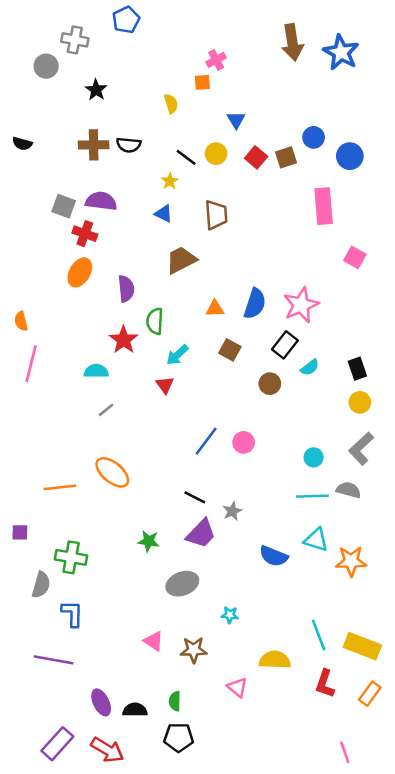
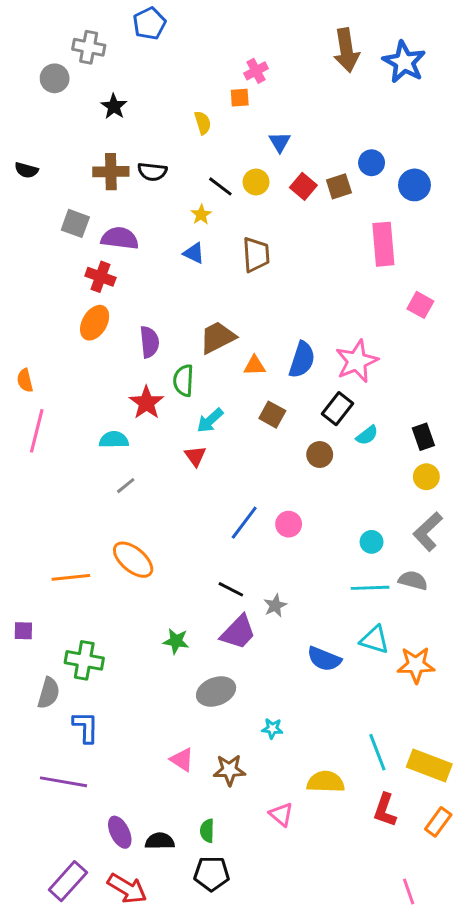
gray square: (64, 206) -> (75, 223), moved
brown trapezoid: (181, 260) -> (218, 338), moved

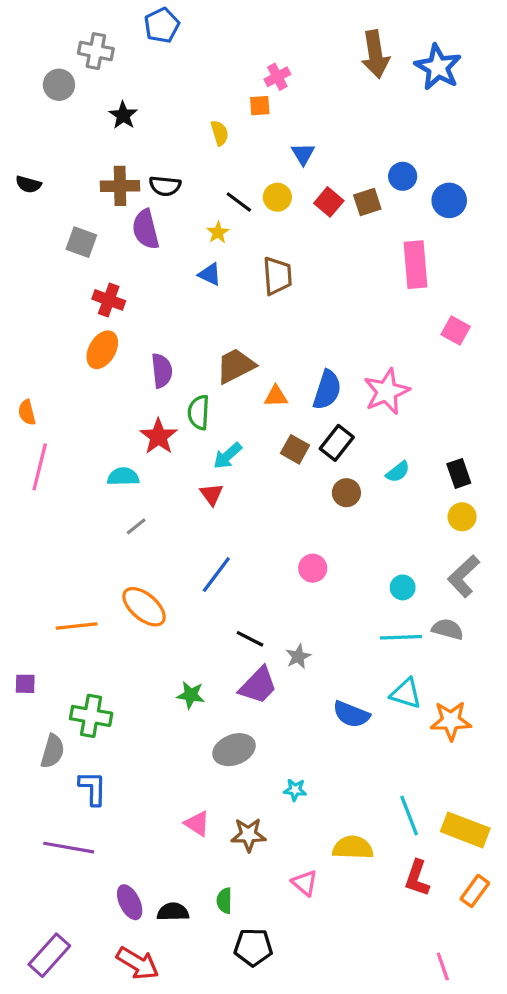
purple semicircle: (120, 238) -> (146, 229), moved, turned -111
black rectangle: (337, 409) -> (337, 443), moved
blue line: (244, 523) -> (216, 575), moved
black pentagon: (212, 874) -> (253, 947), moved
purple rectangle: (68, 881) -> (49, 955), moved

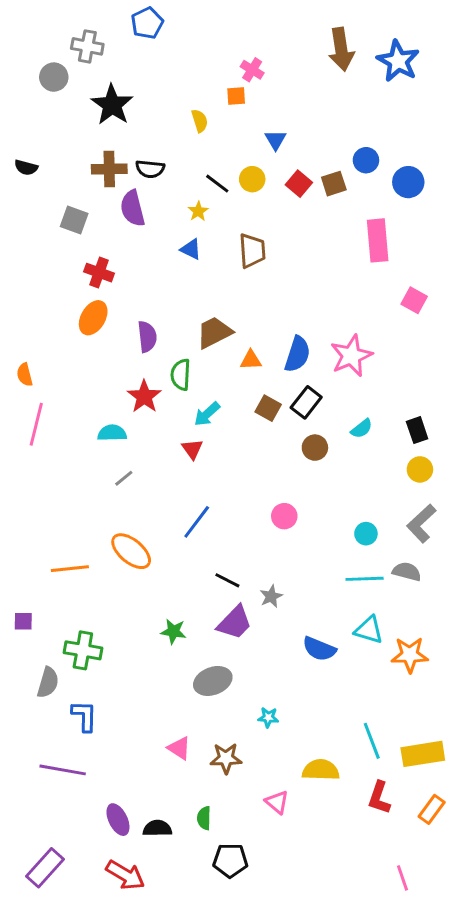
pink cross: (277, 77) -> (252, 70), turned -30
black star: (123, 115) -> (112, 105), size x1.6
yellow rectangle: (465, 830) -> (423, 754), turned -30

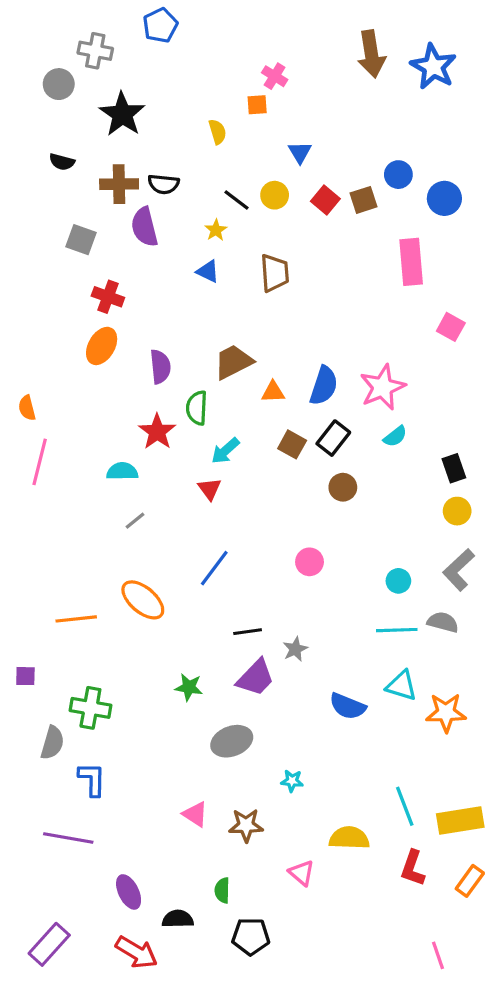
black semicircle: (26, 167) -> (62, 162), moved
cyan semicircle: (362, 429) -> (395, 436), moved
black line: (227, 580) -> (248, 632), turned -35
black semicircle: (157, 828) -> (178, 919), moved

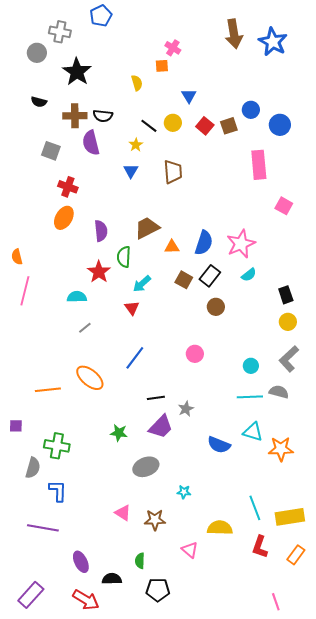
blue triangle: (208, 271) -> (131, 171), turned 35

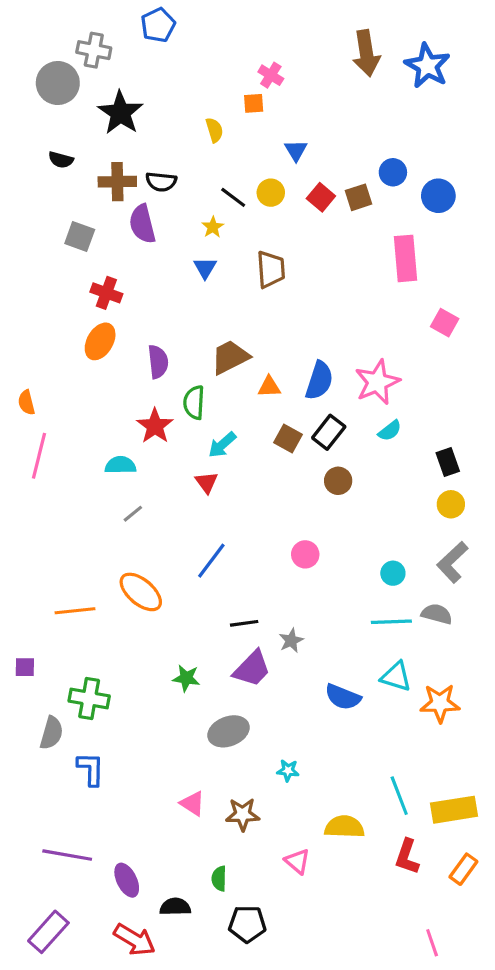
gray circle: (37, 53) -> (58, 83), size x1.4
purple line: (43, 528) -> (67, 855), moved

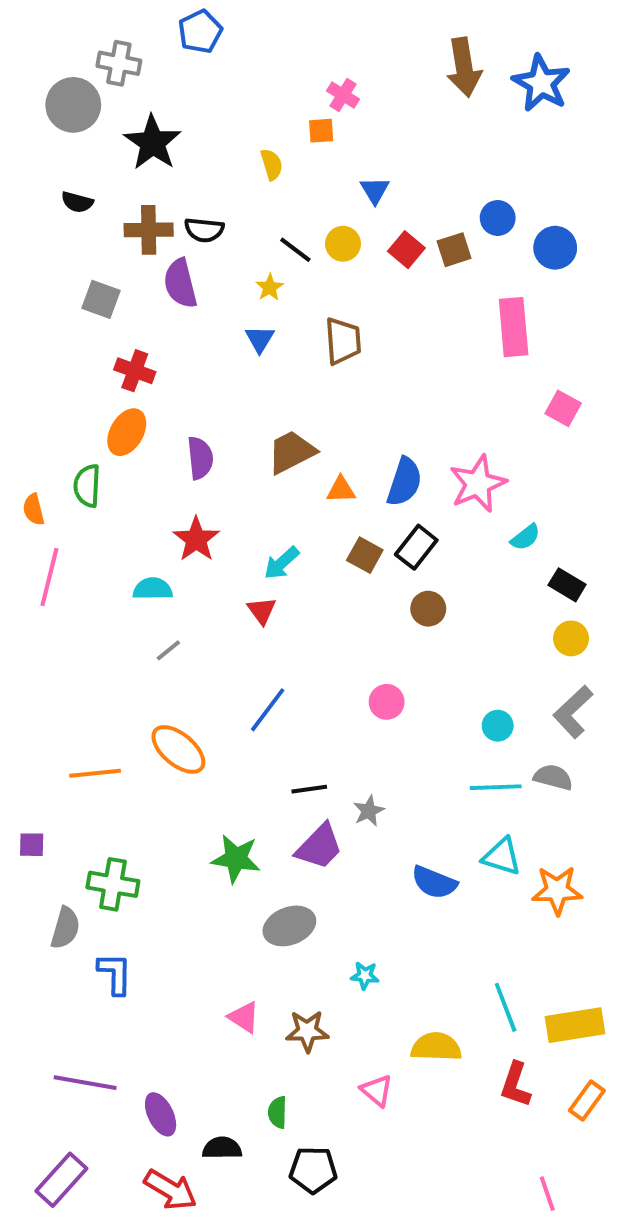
green semicircle: (194, 402) -> (87, 486), moved
cyan semicircle: (390, 431) -> (525, 537), moved
black rectangle: (448, 462) -> (567, 585), turned -40
green star: (186, 678) -> (236, 859), size x1.4

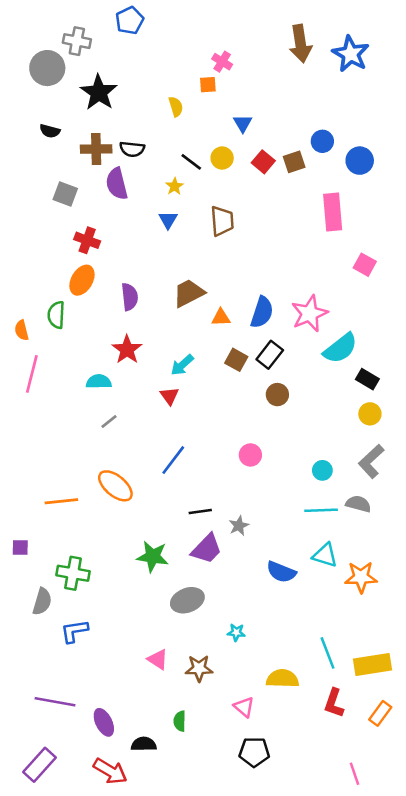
cyan semicircle: (525, 537) -> (340, 348), size x1.8
blue L-shape: (115, 974) -> (74, 631), turned -100
black pentagon: (313, 1170) -> (254, 752), moved

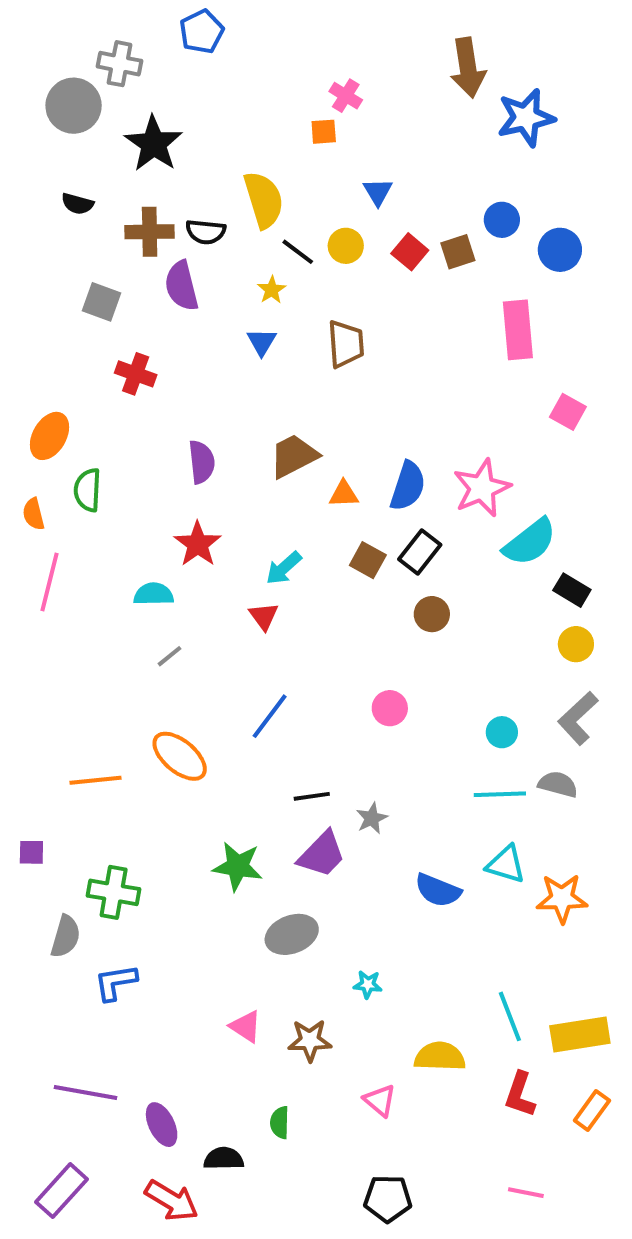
blue star: (351, 54) -> (526, 118), moved, turned 30
yellow semicircle: (176, 107) -> (264, 200), moved, size x1.8
orange ellipse: (82, 280) -> (49, 436), moved
black pentagon: (254, 752) -> (388, 1199), moved
pink line: (355, 774) -> (526, 1193), moved, turned -60

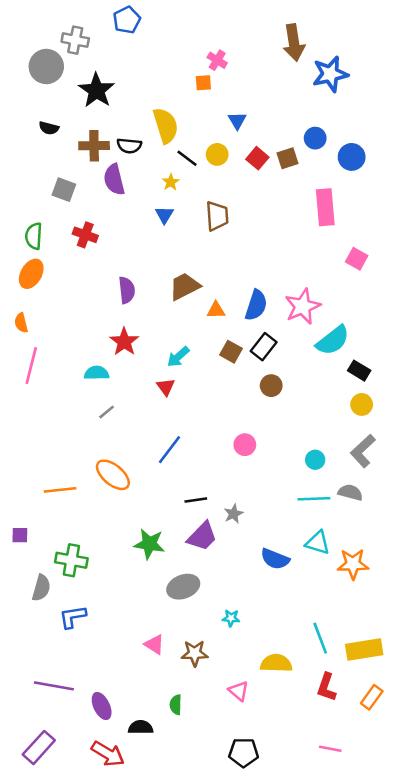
green semicircle: (88, 490) -> (34, 236), moved

